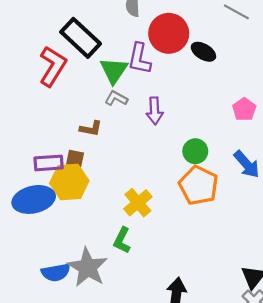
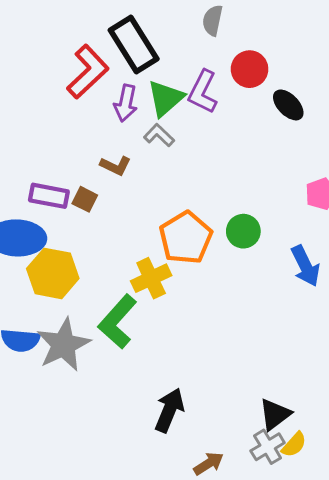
red circle: (169, 33) -> (250, 69), size x0.7
purple arrow: (155, 111) -> (126, 103), moved
yellow hexagon: (69, 182) -> (53, 273), moved
orange pentagon: (198, 185) -> (186, 238), moved
green L-shape: (122, 240) -> (117, 322), size x1.5

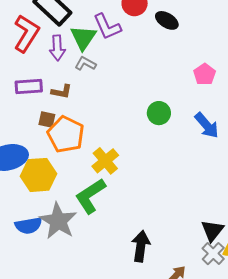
purple L-shape: (203, 92) -> (107, 27), turned -36
purple rectangle: (49, 196) -> (29, 86), moved
orange pentagon: (186, 238) -> (66, 134), moved
green L-shape: (117, 322) -> (90, 196), turned 30

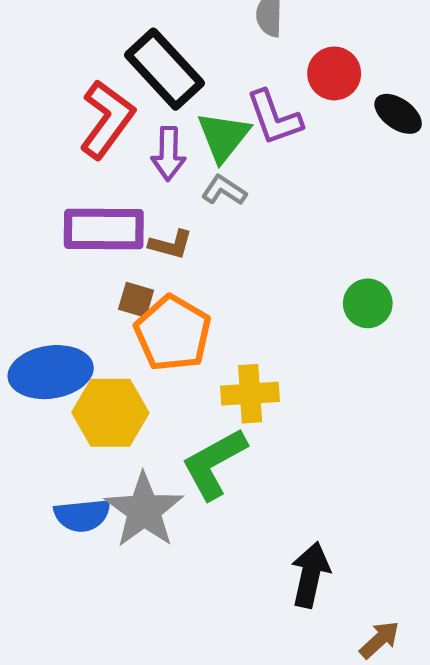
purple rectangle: (29, 86) -> (104, 229), size x1.4
yellow cross: (105, 161) -> (250, 394), turned 32

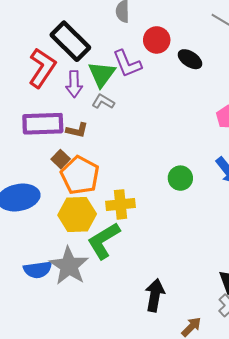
brown square: (136, 300) -> (61, 159), turned 30
green circle: (368, 303) -> (180, 178), moved
yellow hexagon: (110, 413) -> (77, 215), moved

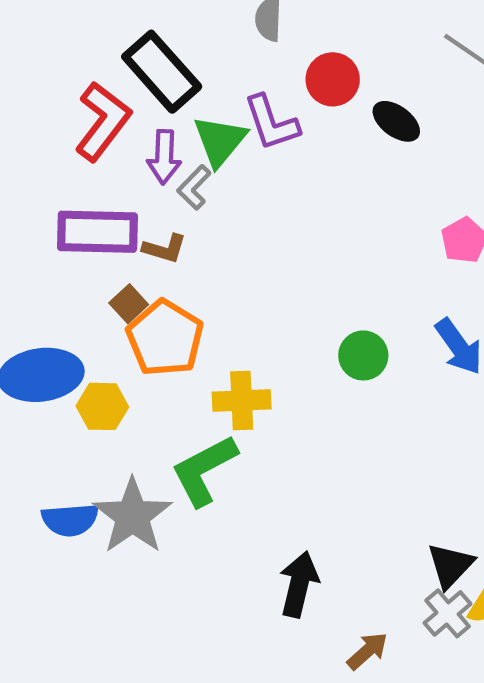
gray L-shape: (103, 102) -> (194, 187), moved, turned -80
yellow hexagon: (77, 215) -> (102, 406), moved, size x0.7

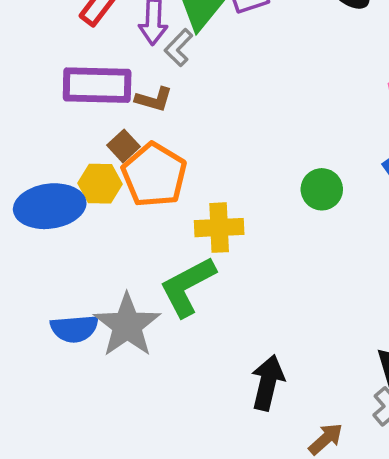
yellow hexagon: (102, 406) -> (100, 184), moved

